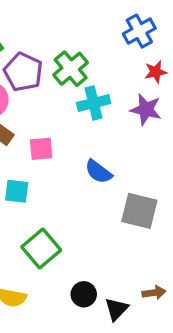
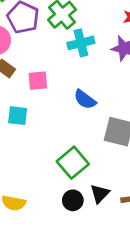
green square: (41, 249) -> (73, 163), moved
black triangle: (116, 309) -> (100, 194), moved

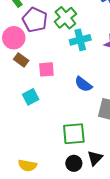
cyan square: (18, 116) -> (31, 97), turned -35
green square: (73, 163) -> (74, 134), turned 35

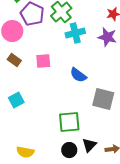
brown rectangle: (21, 60) -> (14, 60), moved
cyan square: (31, 97) -> (16, 100), moved

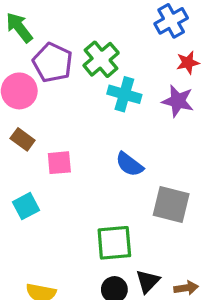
cyan cross: (75, 33) -> (124, 94), turned 30
pink square: (43, 61) -> (59, 163), moved

